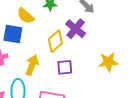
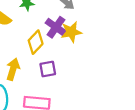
yellow star: (108, 62) -> (71, 32), moved

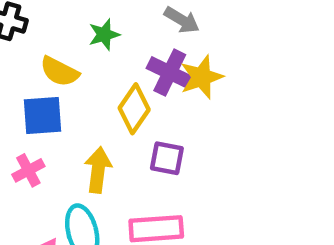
purple square: (48, 69) -> (167, 158), turned 30

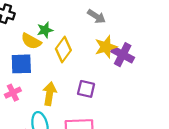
green star: (104, 35) -> (45, 30), moved
purple cross: (170, 73) -> (123, 55), moved
yellow diamond: (134, 109) -> (63, 50), moved

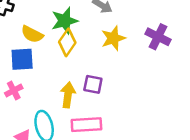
green star: (45, 30) -> (65, 21), moved, size x1.5
purple cross: (123, 55) -> (158, 37), moved
yellow arrow: (50, 94) -> (68, 95), moved

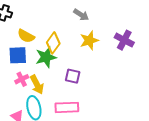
green star: (65, 21) -> (46, 57), moved
pink cross: (14, 91) -> (22, 79), moved
yellow arrow: (68, 95) -> (37, 85), moved, turned 144

